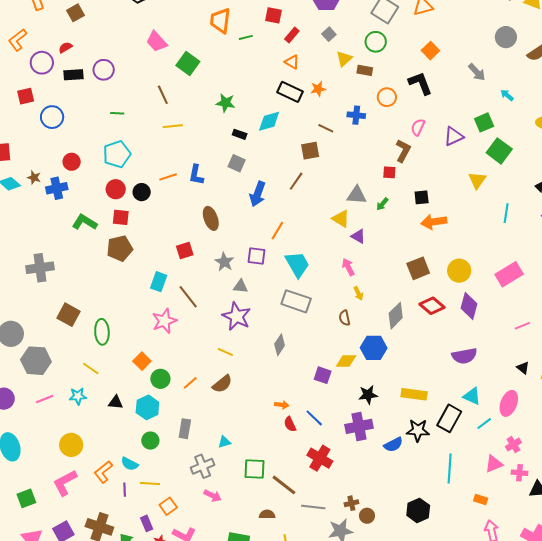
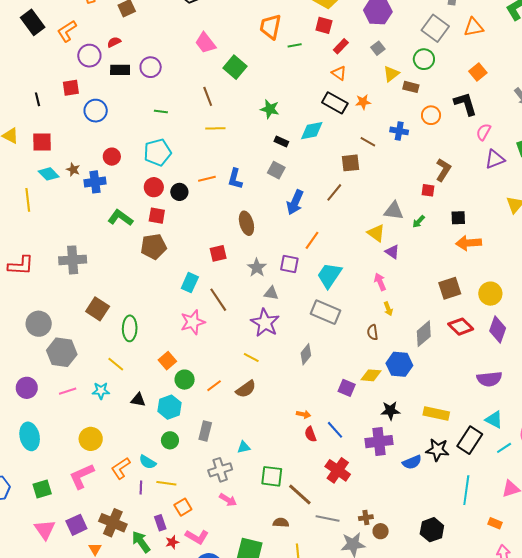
pink semicircle: (418, 127) -> (484, 132), moved
cyan trapezoid: (297, 264) -> (329, 275), turned -120

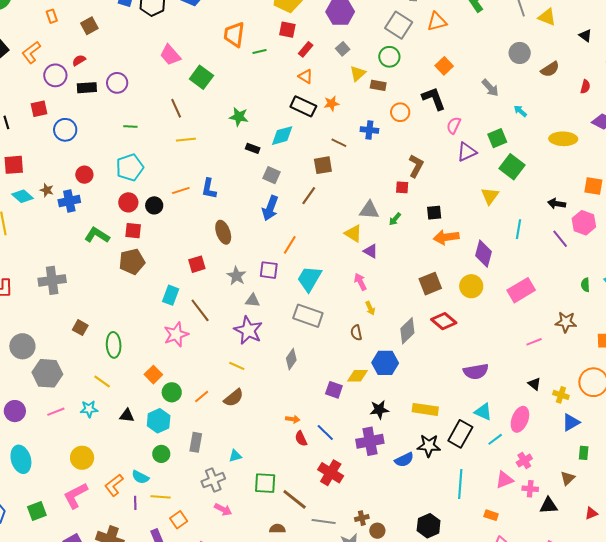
gray square: (276, 170) -> (272, 175), moved
brown square: (98, 309) -> (80, 328), size x0.7
purple diamond: (498, 330) -> (484, 254), moved

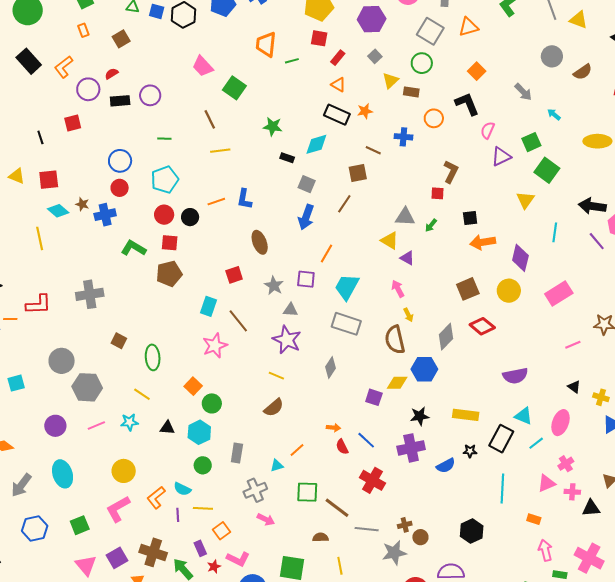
blue circle: (65, 130) -> (120, 161), moved
black arrow: (557, 204) -> (592, 206), size x1.5
brown semicircle: (356, 333) -> (395, 340), size x1.8
orange line: (202, 397) -> (297, 450), moved
black star: (429, 446) -> (470, 451), size x0.6

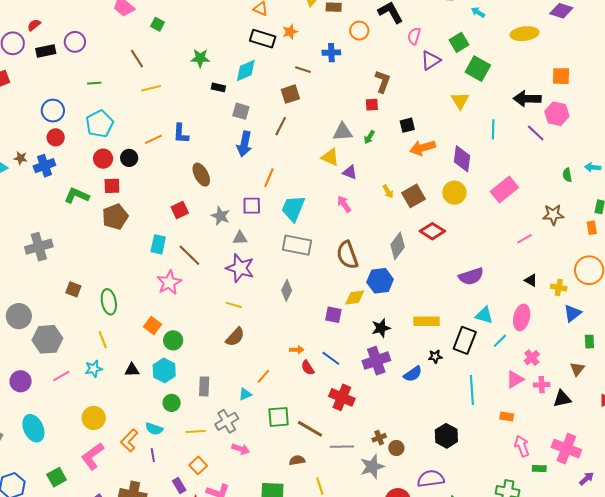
green square: (234, 88) -> (158, 24), size x0.6
yellow arrow: (408, 315) -> (388, 192), moved
yellow line: (142, 394) -> (103, 340), turned 42
yellow line: (203, 508) -> (196, 432), moved

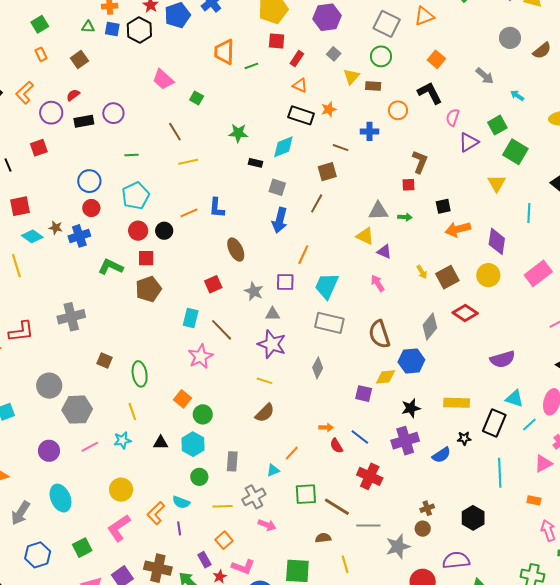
green arrow: (369, 137) -> (405, 217), turned -120
brown cross: (379, 438) -> (427, 508), moved

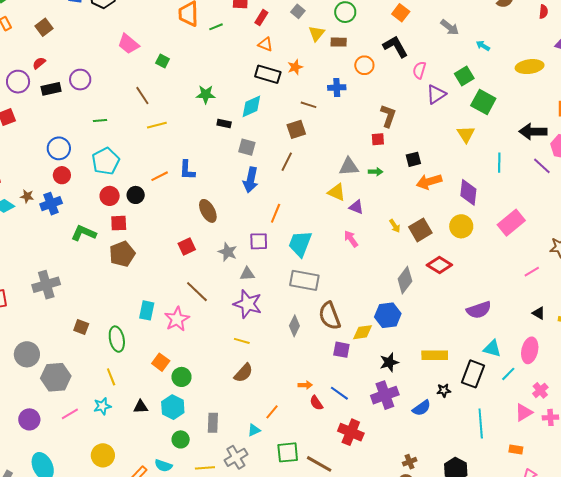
cyan rectangle: (191, 318) -> (147, 310), moved
brown semicircle: (379, 334) -> (330, 316), moved

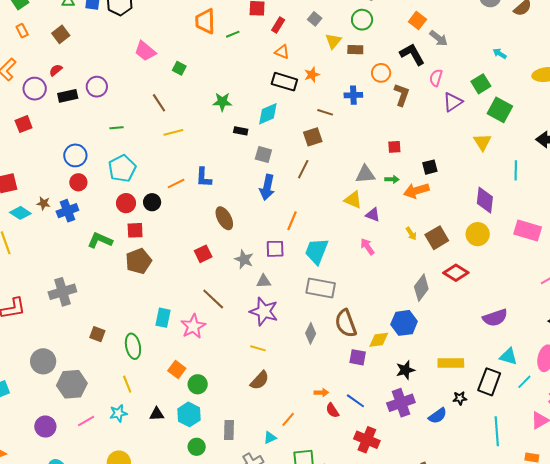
gray arrow: (450, 27) -> (439, 38), moved
brown L-shape: (388, 116) -> (402, 95), moved
orange arrow: (429, 182) -> (416, 191), moved
pink rectangle: (511, 223) -> (528, 231), turned 56

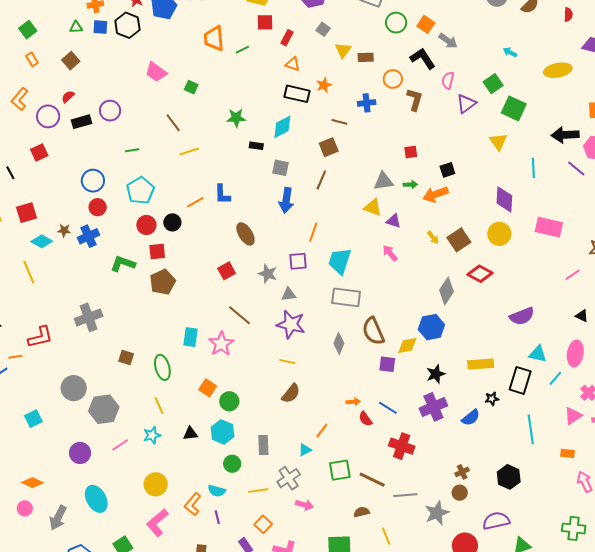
green circle: (362, 20) -> (396, 23), moved

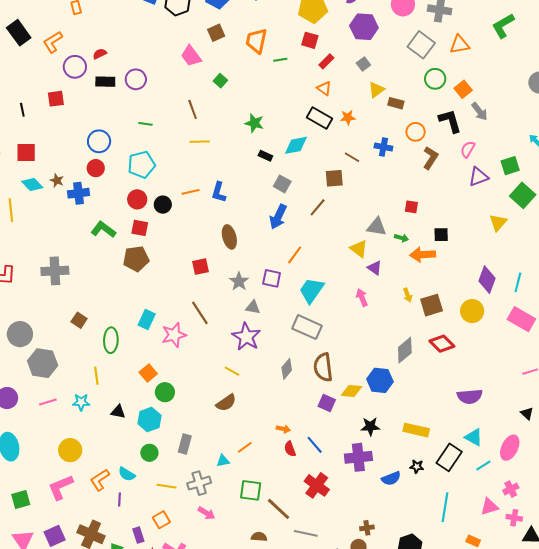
brown square: (71, 61) -> (216, 33), moved
cyan line: (533, 168) -> (518, 282), moved

